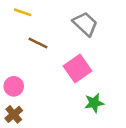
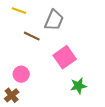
gray trapezoid: (85, 24) -> (54, 20), moved, turned 70
pink circle: (14, 86) -> (21, 74), moved

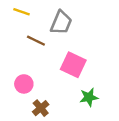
pink square: (65, 57) -> (73, 65), turned -30
brown cross: (12, 95) -> (41, 108), moved

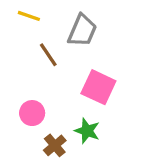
brown line: (36, 41) -> (48, 55), turned 30
green star: (89, 97) -> (87, 131), moved, turned 30

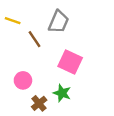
yellow line: (29, 16) -> (13, 21), moved

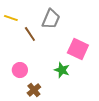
pink square: (70, 62) -> (78, 49), moved
green star: (62, 93) -> (62, 70), moved

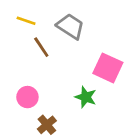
yellow line: (11, 18) -> (26, 21), moved
gray trapezoid: (51, 19) -> (70, 26), turned -80

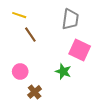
gray trapezoid: (70, 26) -> (70, 19), moved, turned 65

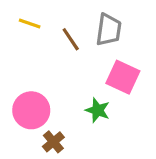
brown line: (30, 35) -> (71, 39), moved
pink circle: (20, 71) -> (31, 110), size x1.5

